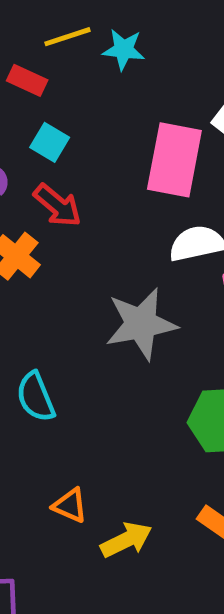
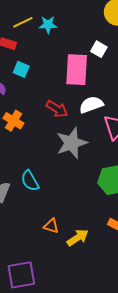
red arrow: (57, 205) -> (57, 109), moved

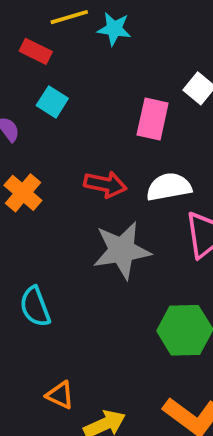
pink rectangle: (77, 70) -> (153, 119), size x0.7
red arrow: (57, 109) -> (105, 184), turned -30

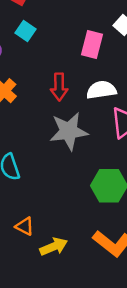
red arrow: (105, 184) -> (59, 87), turned 76

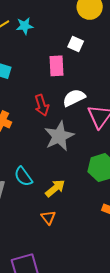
orange triangle: (25, 226) -> (48, 217), turned 42
yellow arrow: (54, 247) -> (55, 188), moved

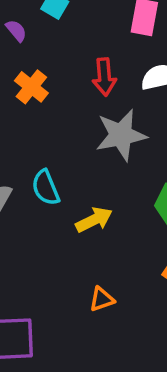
orange triangle: (48, 217) -> (102, 299), moved, turned 35

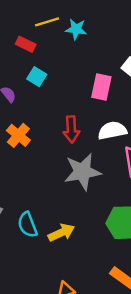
cyan semicircle: (46, 188) -> (28, 225), moved

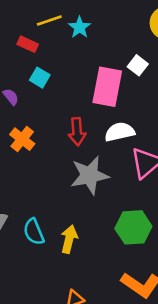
cyan star: (76, 29) -> (80, 27), turned 30
pink rectangle: (101, 87) -> (107, 87), size x1.4
yellow arrow: (61, 233) -> (69, 239), turned -50

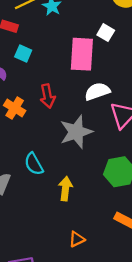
red arrow: (77, 132) -> (48, 96), moved
cyan semicircle: (34, 232) -> (34, 164), moved

